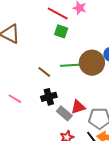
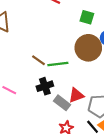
green square: (61, 31) -> (87, 17), moved
green line: (70, 65) -> (58, 64), moved

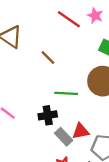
brown line: (39, 60) -> (48, 58), moved

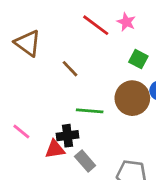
red triangle: (81, 131) -> (55, 149), moved

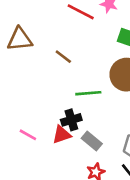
brown triangle: (28, 43) -> (20, 39), turned -32
pink line: (21, 132) -> (28, 135), moved

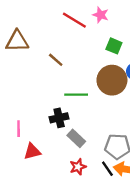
pink line: (28, 135) -> (19, 129), turned 56
red triangle: (62, 135) -> (32, 151), moved

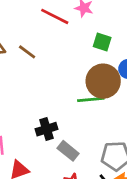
brown line: (56, 60) -> (27, 52), moved
green line: (76, 95) -> (91, 99), moved

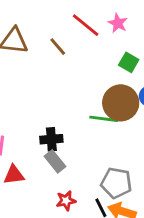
brown line: (27, 52) -> (58, 47), moved
gray rectangle: (68, 151) -> (55, 161), moved

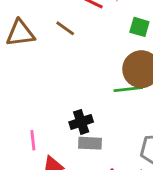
gray rectangle: (55, 161) -> (90, 143), turned -35

